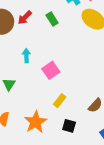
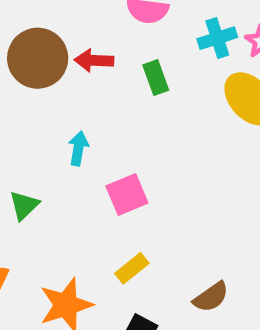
red arrow: (25, 18) -> (94, 60), turned 35

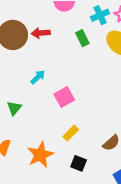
green rectangle: (156, 78) -> (82, 38), moved
cyan arrow: (78, 148) -> (38, 77), turned 42

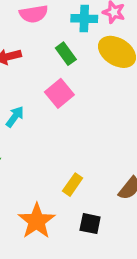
cyan cross: (100, 15) -> (84, 19), turned 36
pink square: (64, 97) -> (59, 93), moved

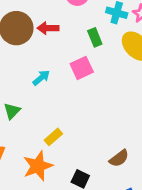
yellow rectangle: (73, 185) -> (53, 137), moved

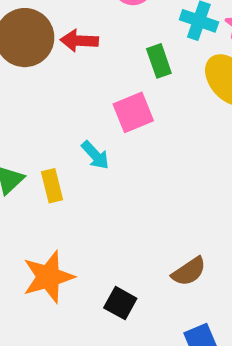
cyan arrow: (41, 78) -> (95, 155), moved, turned 84
yellow rectangle: (53, 137) -> (52, 186), moved, turned -66

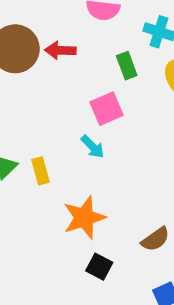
cyan arrow: (95, 155) -> (93, 147), moved
orange star: (48, 277) -> (84, 218), moved

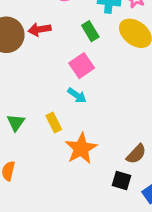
yellow rectangle: (41, 171) -> (54, 122), moved
black square: (99, 267) -> (121, 180), moved

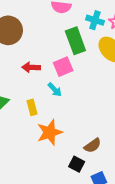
red arrow: (40, 29) -> (31, 67), moved
green rectangle: (90, 31) -> (75, 41), size x1.6

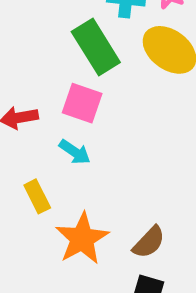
pink square: (63, 67) -> (82, 103), turned -36
brown semicircle: (93, 145) -> (149, 242), moved

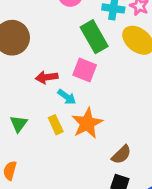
cyan arrow: (75, 152) -> (67, 97), moved
orange star: (82, 239) -> (87, 123), moved

